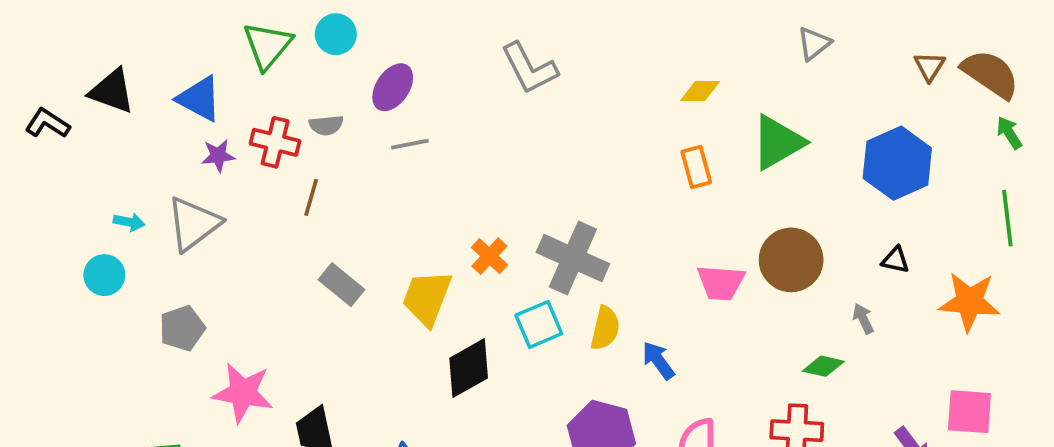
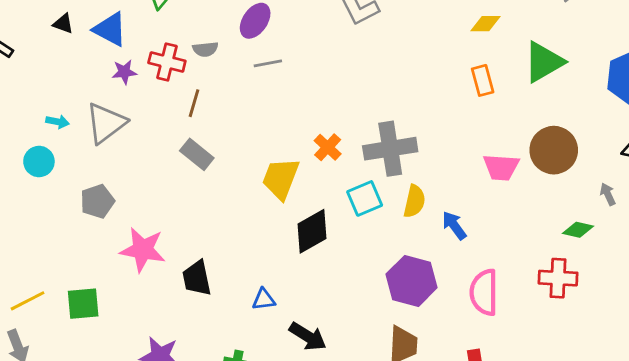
black triangle: (112, 91) -> (63, 24), moved, size x0.6
gray cross: (573, 258) -> (390, 149), turned -33
gray rectangle: (341, 285) -> (197, 154), moved

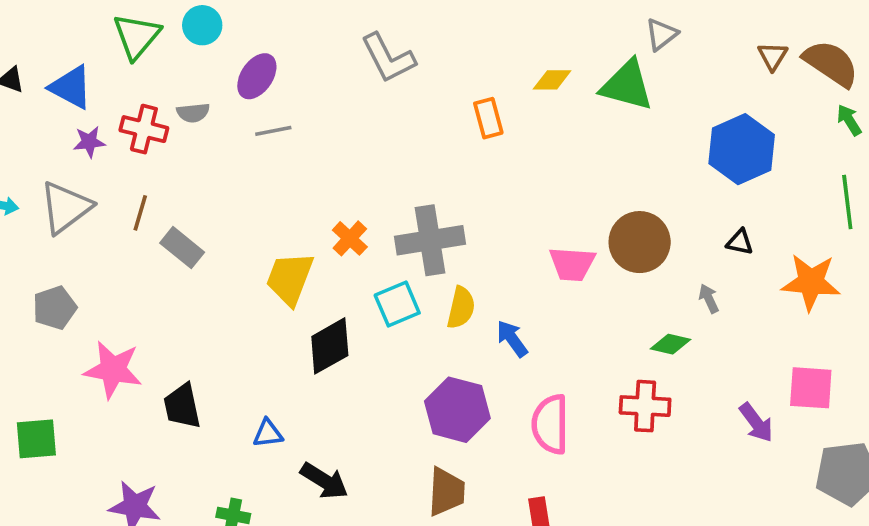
green triangle: (544, 62) -> (627, 85), moved, turned 45
orange rectangle: (483, 80) -> (488, 118), moved
brown line: (194, 103) -> (140, 213), moved

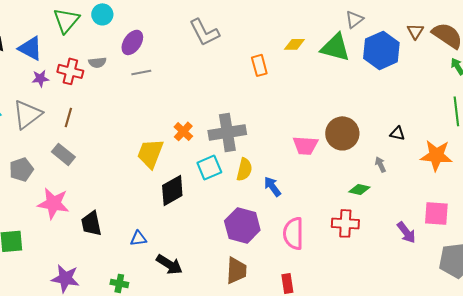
blue hexagon: (742, 149) -> (381, 50), moved
gray rectangle: (182, 248) -> (63, 154), moved

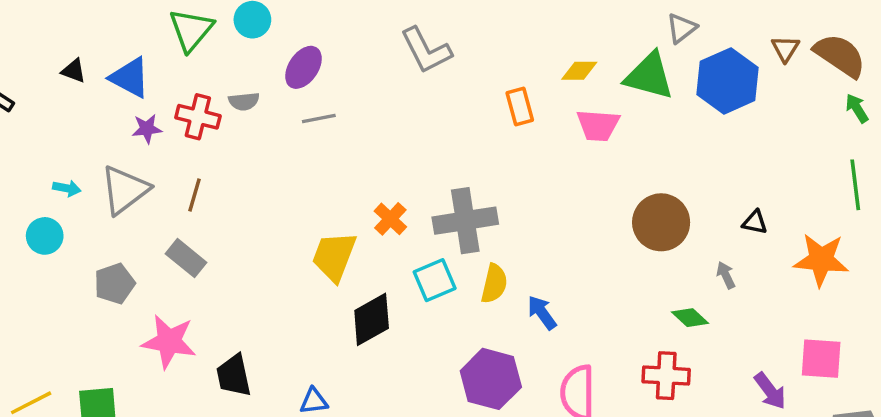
pink trapezoid: (305, 145) -> (598, 125), moved
green diamond: (359, 189) -> (690, 318), turned 30

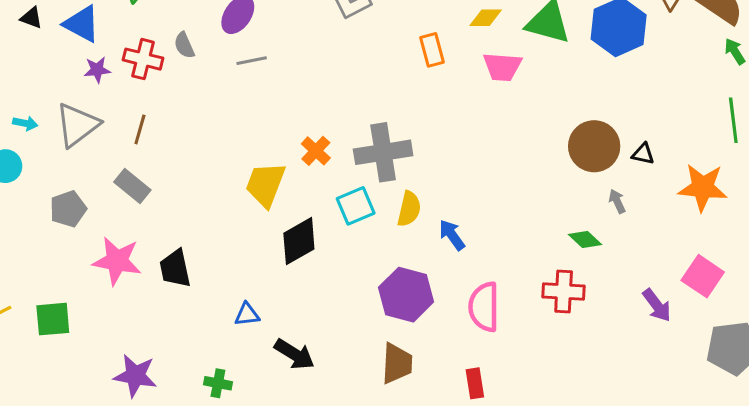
gray semicircle: (244, 101) -> (184, 45), turned 72
brown circle: (661, 222) -> (594, 146), moved
pink square: (821, 359) -> (703, 276), turned 30
black trapezoid: (234, 376) -> (175, 269), moved

